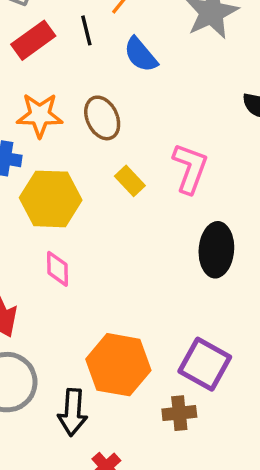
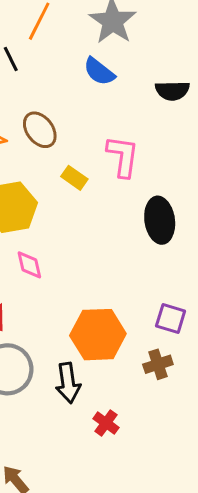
blue semicircle: (141, 55) -> (99, 72), moved
purple square: (205, 364) -> (171, 318), size x0.7

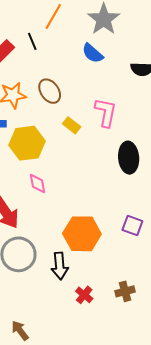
brown cross: (158, 364) -> (125, 291), moved

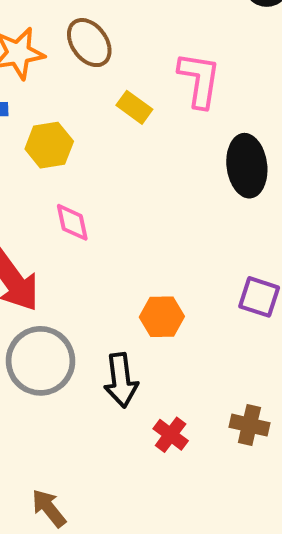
yellow hexagon: (27, 143) -> (49, 145), size x0.7
orange hexagon: (82, 234) -> (162, 317), size x0.6
brown cross: (125, 291) -> (249, 425), turned 30

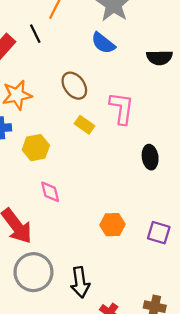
brown ellipse: (89, 43) -> (74, 86), moved
black ellipse: (247, 166) -> (150, 157), size x0.7
orange hexagon: (162, 317) -> (112, 225), moved

